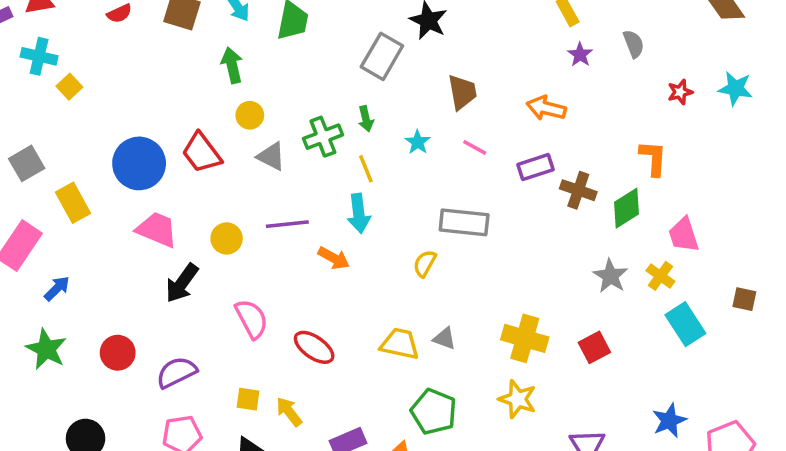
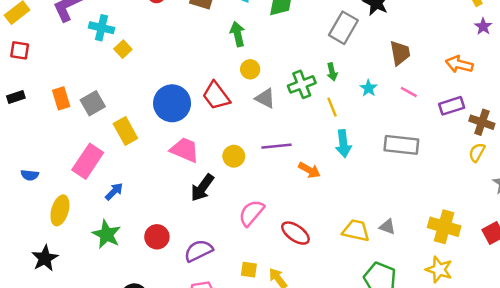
cyan arrow: (359, 213) -> (343, 144), moved
yellow semicircle: (425, 263) -> (477, 152), moved
pink semicircle: (252, 319) -> (251, 213), turned -112

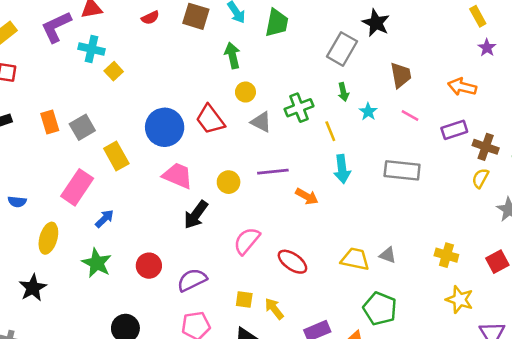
green arrow: (332, 72) -> (343, 92), moved
yellow cross: (444, 227) -> (446, 255), size x0.7
yellow star: (439, 270) -> (460, 300), moved

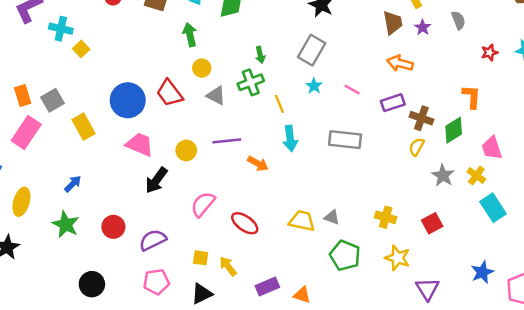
gray rectangle: (342, 49) -> (312, 50), moved
brown trapezoid: (401, 75) -> (393, 23), moved
green arrow: (343, 92) -> (260, 55), moved
pink rectangle: (77, 187) -> (26, 133), moved
green pentagon: (380, 309) -> (345, 255), moved

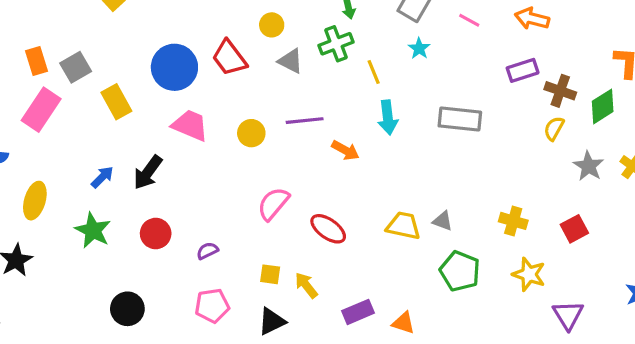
pink line: (352, 90) -> (469, 20), moved
black arrow: (156, 180) -> (148, 172), moved
purple semicircle: (153, 240) -> (207, 251), size x0.6

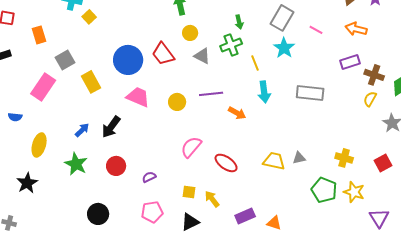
cyan star: (419, 48) -> (284, 48), size x1.5
orange rectangle: (36, 61) -> (39, 35), moved
gray triangle: (443, 221) -> (299, 158), turned -32
green pentagon: (460, 271) -> (324, 190), moved

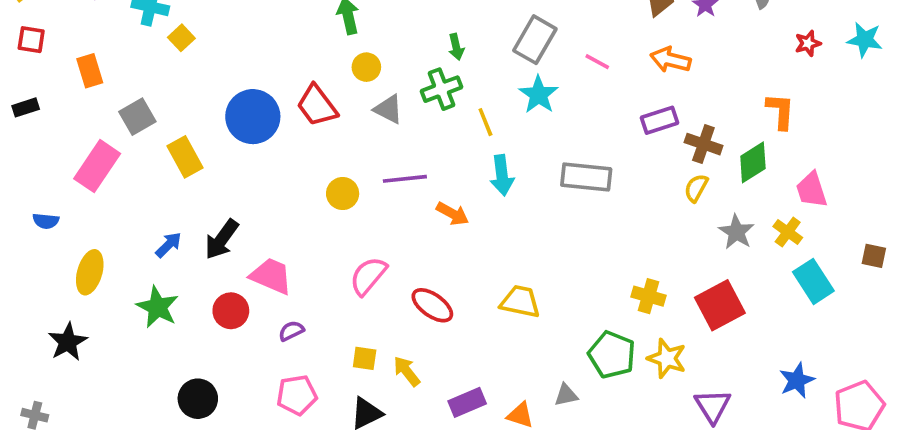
pink trapezoid: (138, 97) -> (271, 276), moved
gray triangle: (299, 158) -> (566, 395), moved
red square: (383, 163) -> (720, 305), size x1.5

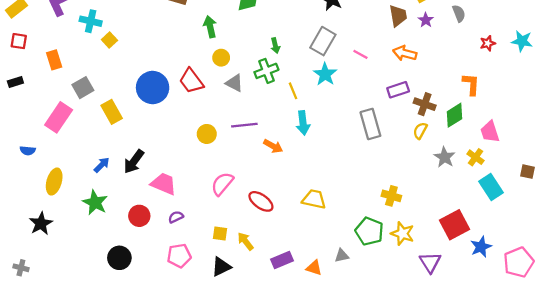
gray rectangle: (586, 177) -> (370, 124), moved, turned 68
red square: (720, 305) -> (454, 225), moved
red circle: (231, 311) -> (139, 216), moved

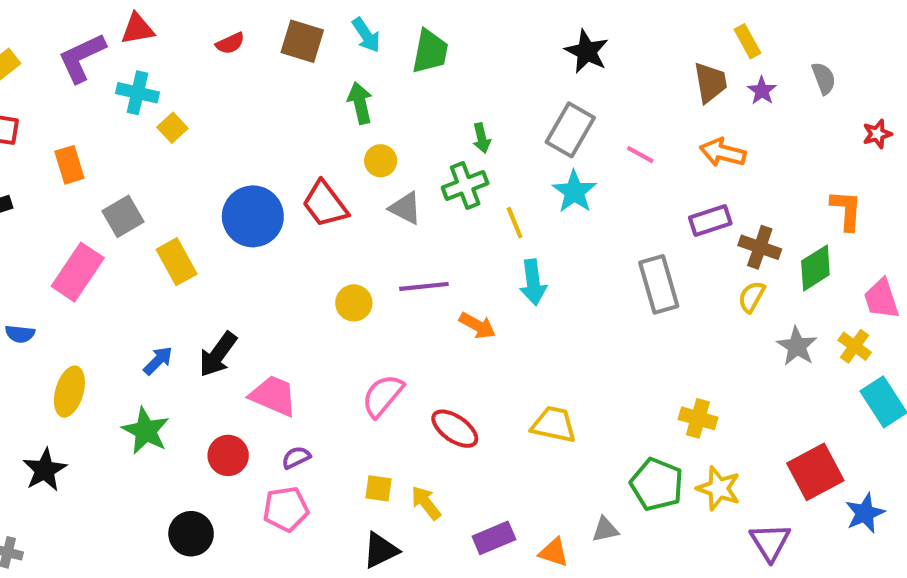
pink pentagon: (179, 256) -> (286, 509), moved

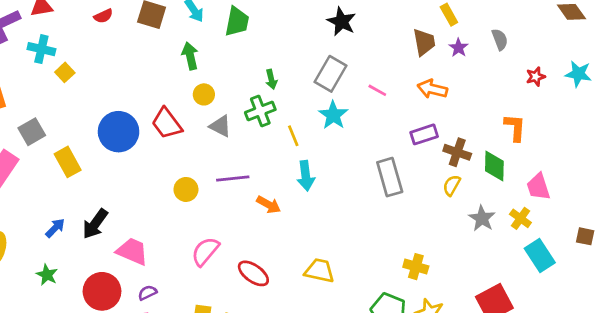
green diamond: (815, 268) -> (494, 166), turned -56
green star: (146, 431) -> (47, 275), size x0.7
red circle: (228, 455) -> (102, 291), size x1.4

